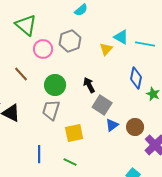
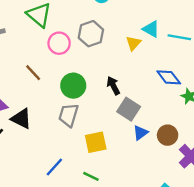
blue diamond: (136, 78) -> (169, 77), turned -50
blue line: (39, 154) -> (54, 167), turned 42

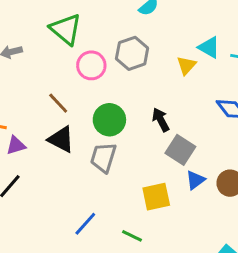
black triangle: (21, 119) -> (61, 139), moved
yellow square: (96, 142) -> (156, 197), moved

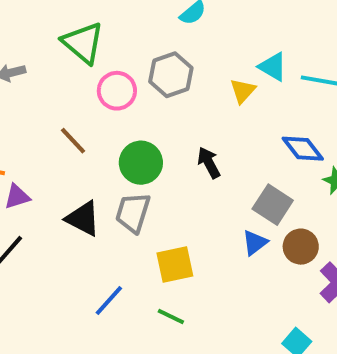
black triangle: (61, 139) -> (83, 219), moved
gray square: (180, 150) -> (273, 205), moved
yellow square: (156, 197) -> (175, 265), moved

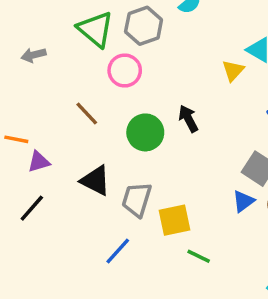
gray hexagon: (171, 75) -> (144, 26), moved
black arrow: (209, 163) -> (188, 119), moved
gray trapezoid: (133, 213) -> (137, 199), moved
green line: (171, 316) -> (199, 256), moved

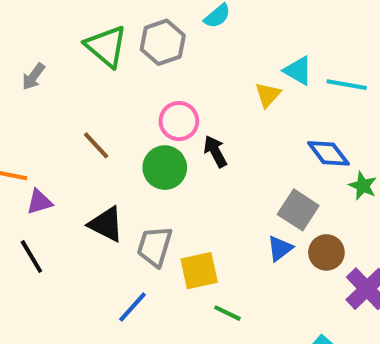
gray arrow: (34, 55) -> (33, 77), turned -40
pink circle: (125, 71) -> (179, 121), moved
black line: (32, 208) -> (31, 256), turned -72

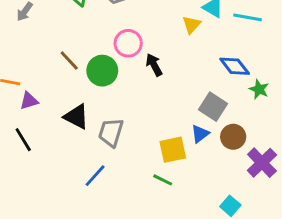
green circle: (165, 168) -> (102, 71), moved
yellow square: (199, 271) -> (173, 150), moved

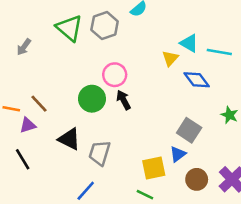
brown line: (69, 61) -> (39, 104), moved
black arrow: (154, 65) -> (124, 100), moved
blue diamond: (235, 66) -> (197, 80), moved
brown circle: (233, 137) -> (197, 179), moved

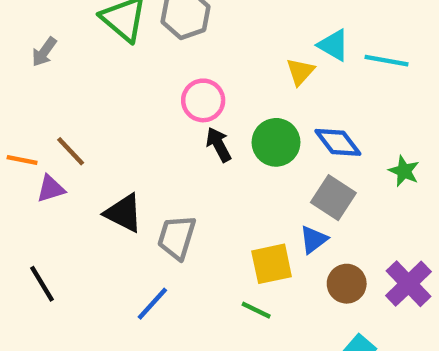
blue diamond: (197, 80) -> (338, 142), moved
green circle: (92, 99) -> (276, 142), moved
black line: (23, 159) -> (42, 284), moved

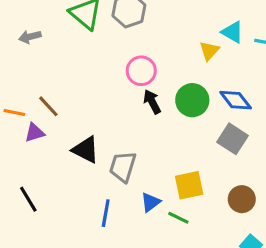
gray arrow: (44, 52) -> (30, 37), turned 40
blue triangle: (314, 240) -> (151, 202), moved
blue line: (152, 304) -> (106, 213), turned -32

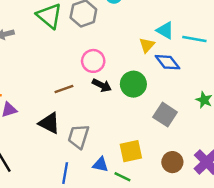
blue diamond: (236, 100) -> (168, 62), moved
black arrow: (152, 102) -> (102, 85), turned 144
brown line: (48, 106) -> (64, 89), moved, turned -66
blue triangle: (151, 202) -> (100, 165), turned 49

